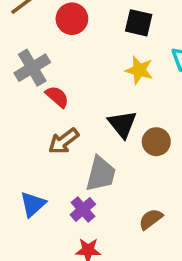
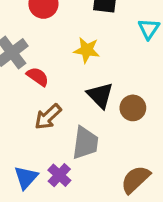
yellow star: (139, 70) -> (87, 50), moved
purple cross: (83, 209) -> (59, 175), moved
brown semicircle: (151, 219) -> (135, 179), size x1.4

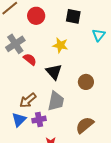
black triangle: (100, 95) -> (54, 72), moved
brown arrow: (48, 117) -> (28, 100), moved
purple cross: (59, 175) -> (39, 120), turned 32

